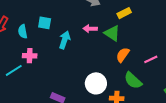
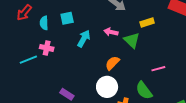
cyan square: (45, 23) -> (67, 18), turned -32
orange semicircle: (123, 55) -> (112, 63), moved
pink line: (151, 59) -> (158, 69), moved

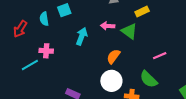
red arrow: (24, 13) -> (20, 29), moved
cyan square: (67, 18) -> (64, 10), moved
cyan semicircle: (44, 23) -> (44, 19), moved

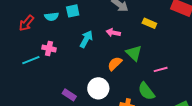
yellow rectangle: (142, 11) -> (149, 23), turned 40
cyan semicircle: (44, 19) -> (52, 17), turned -96
green triangle: (129, 31) -> (134, 53), moved
white circle: (111, 81) -> (98, 88), moved

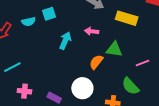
yellow rectangle: (149, 23) -> (127, 18), size x1.5
pink cross: (49, 48) -> (24, 91), moved
green triangle: (134, 53) -> (114, 49), turned -30

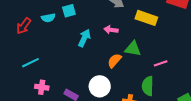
green semicircle: (130, 86) -> (148, 86), turned 42

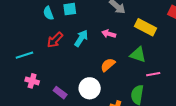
cyan semicircle: (48, 18) -> (48, 13), turned 72
red arrow: (24, 26) -> (55, 40), moved
green triangle: (133, 49) -> (138, 55), moved

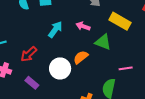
red arrow: (55, 40) -> (29, 54), moved
green triangle: (138, 55) -> (103, 42), moved
white circle: (90, 88) -> (60, 68), moved

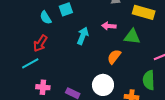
red arrow: (29, 54) -> (40, 43), moved
white circle: (60, 68) -> (103, 85), moved

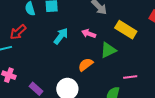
green triangle: (132, 37) -> (108, 50), turned -48

